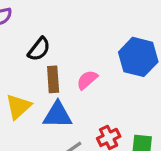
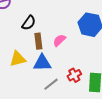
yellow triangle: (18, 107) -> (18, 59), turned 30

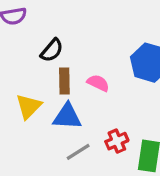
pink semicircle: (59, 40) -> (98, 83), turned 64
yellow triangle: (18, 59) -> (29, 106), turned -36

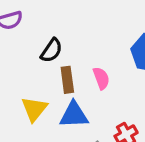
pink semicircle: (98, 83) -> (101, 78), turned 50

